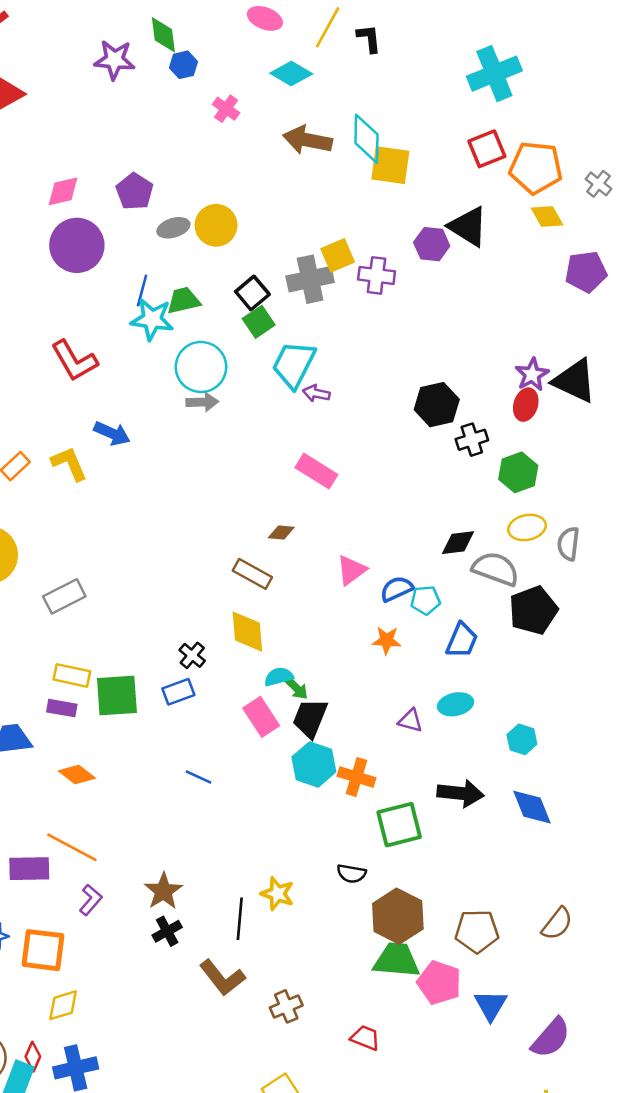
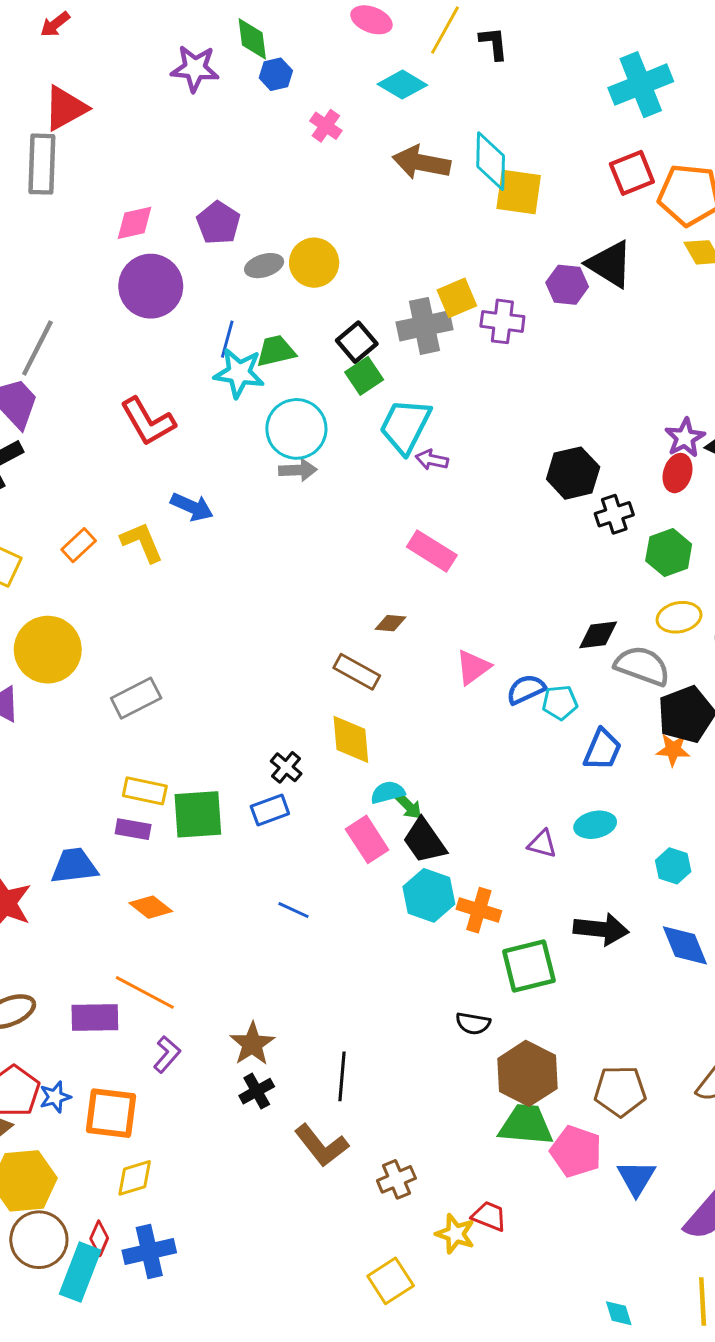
orange star: (387, 640) -> (673, 750), moved
black trapezoid: (310, 718) -> (424, 841), turned -57
yellow star: (277, 894) -> (455, 1234), moved

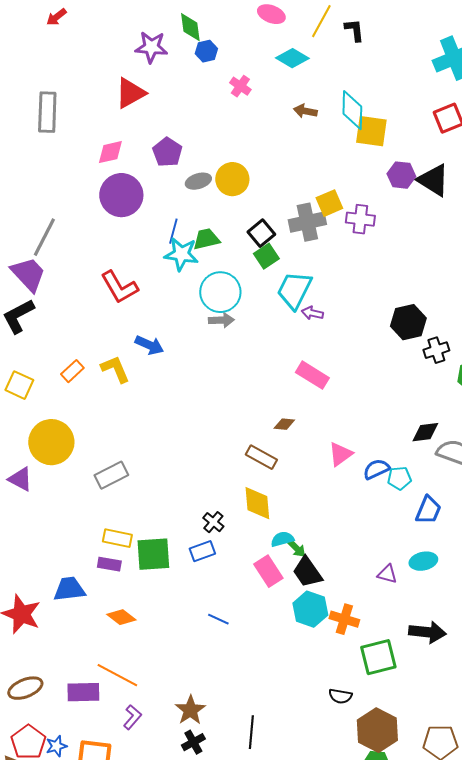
red triangle: (65, 108) -> (130, 93), moved
brown arrow: (421, 163) -> (305, 111), size x0.6
purple hexagon: (567, 285) -> (401, 175), moved

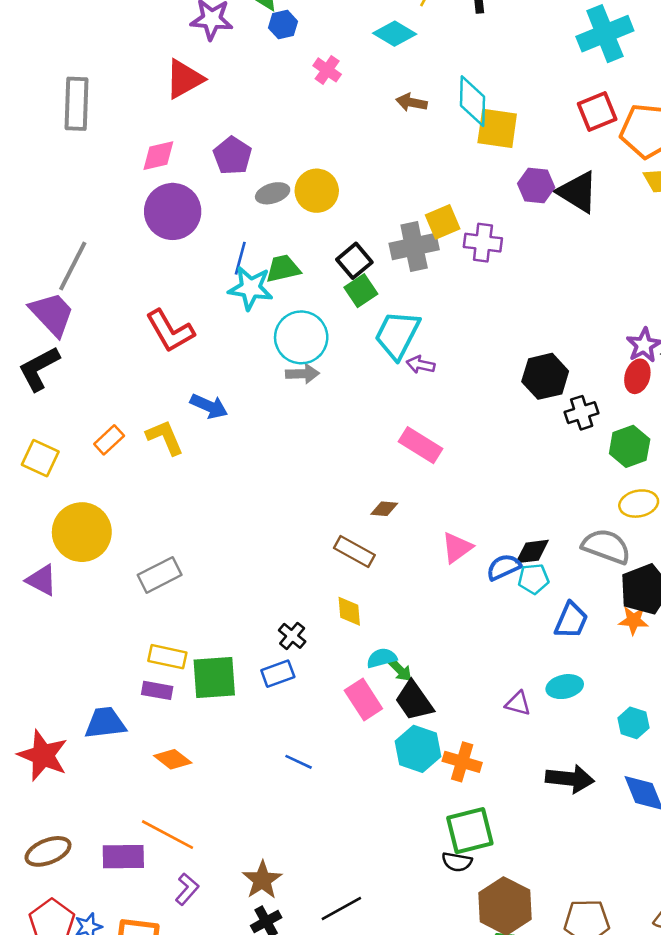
black diamond: (425, 432) -> (532, 552), moved
yellow diamond: (257, 503) -> (349, 611), size x0.7
green square: (378, 657) -> (470, 831), moved
black line: (251, 732) -> (341, 909), turned 56

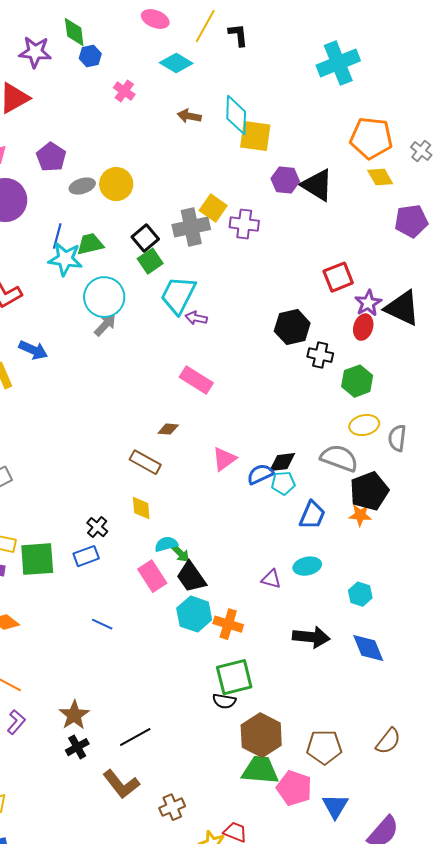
red square: (597, 112) -> (338, 277), moved
yellow square: (443, 222) -> (213, 208), turned -32
gray arrow: (302, 374) -> (105, 325), turned -45
black cross: (582, 413) -> (320, 355), turned 30

